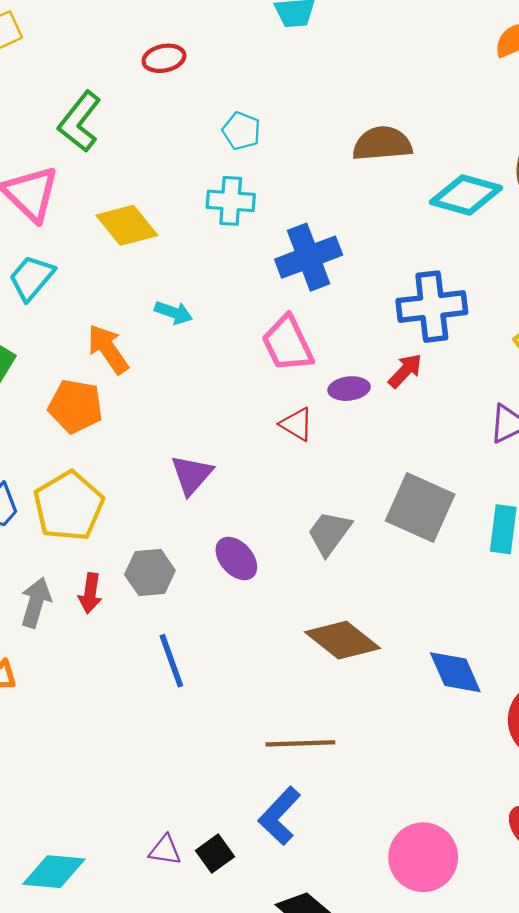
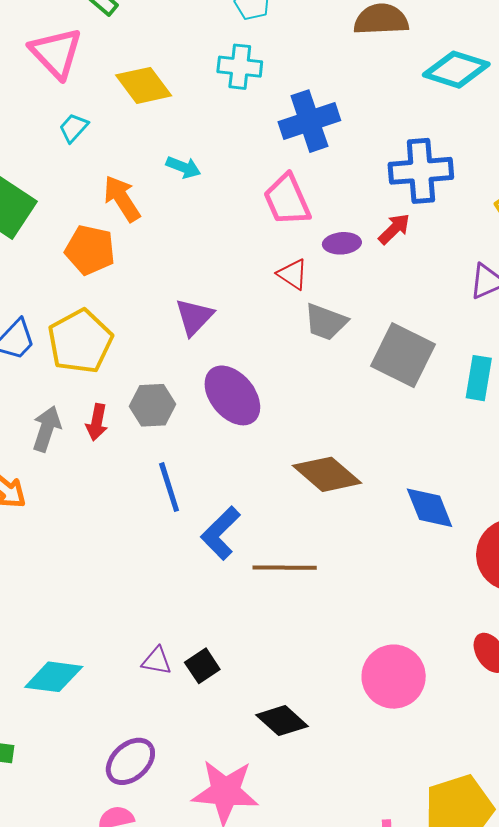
cyan trapezoid: (32, 278) -> (74, 128), moved, size x0.7
gray trapezoid: (329, 533) -> (326, 322), moved, turned -108
purple ellipse: (236, 558) -> (232, 395), size x1.5
blue L-shape: (280, 816) -> (221, 533), moved

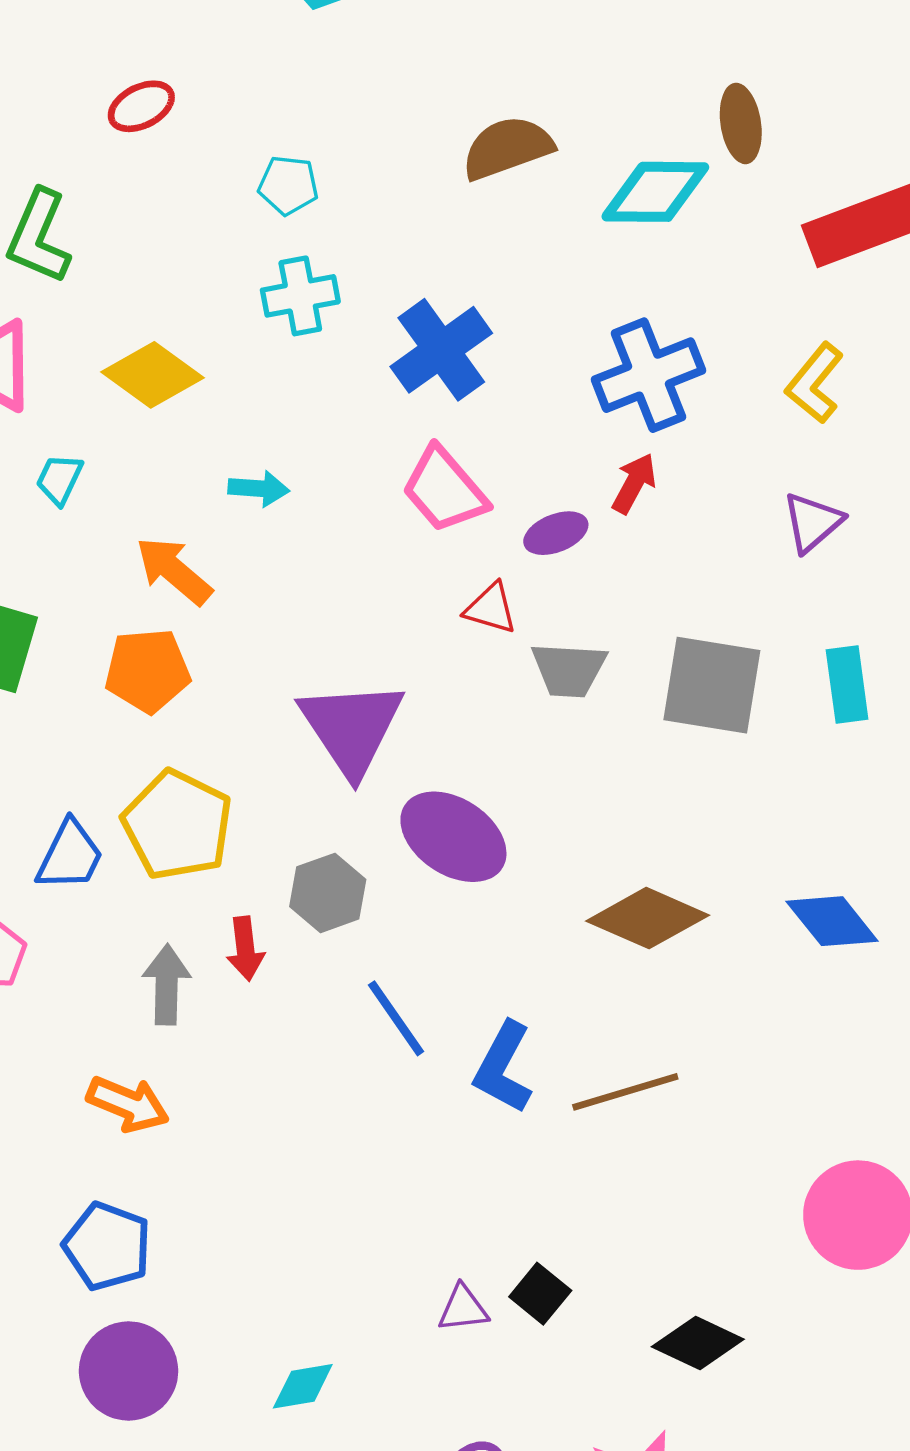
purple triangle: (194, 317) -> (352, 728), size x1.6
cyan diamond: (54, 677) -> (303, 1386), size x0.7

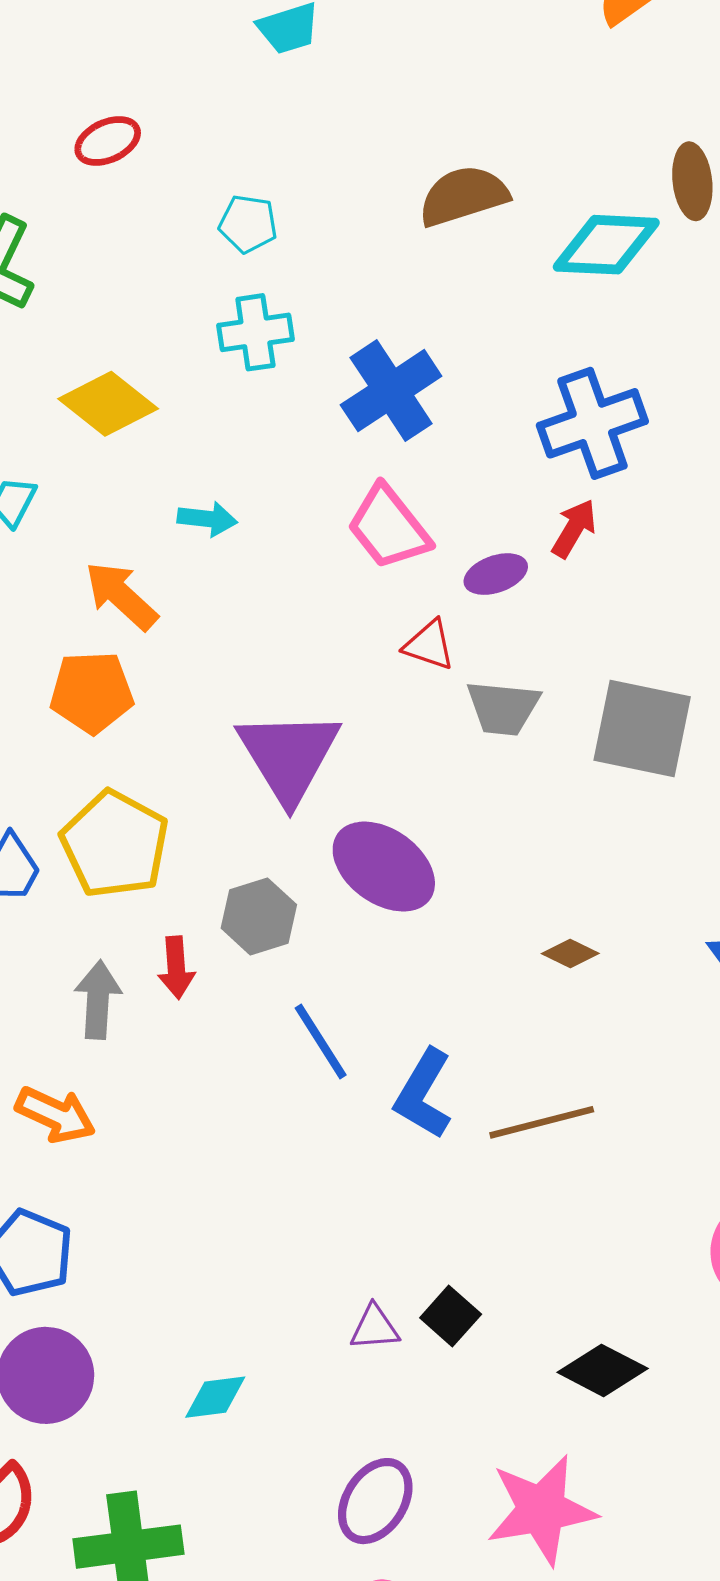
brown diamond: (648, 918) -> (570, 953), size x0.5

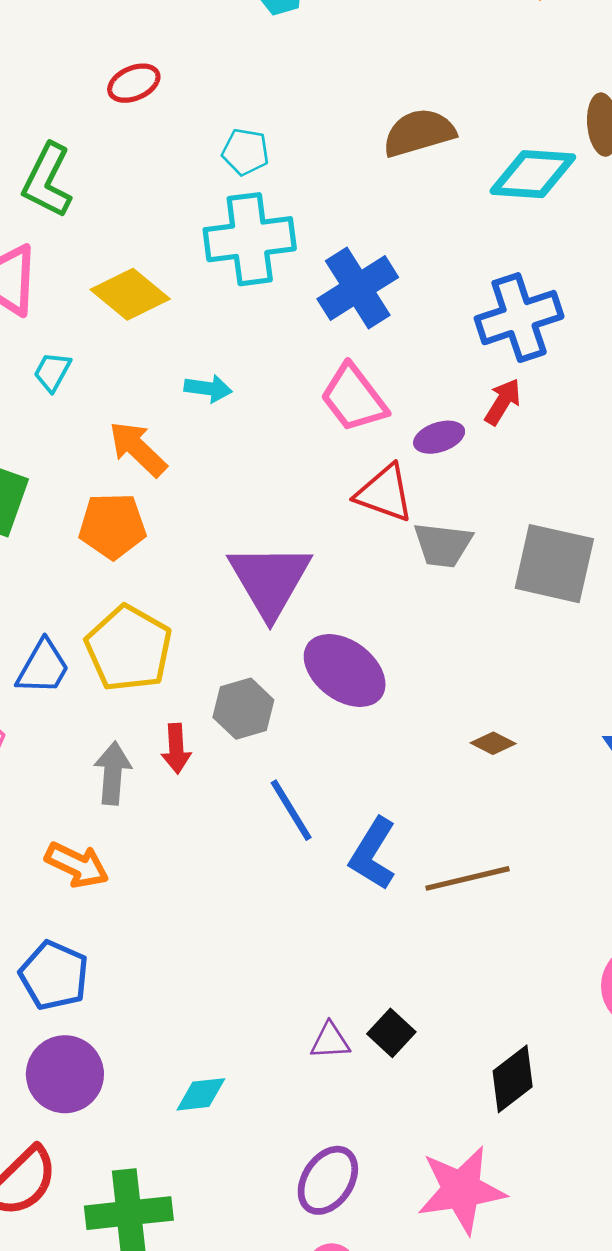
cyan cross: (255, 332) -> (250, 239), size x1.5
red triangle: (429, 645) -> (384, 493), size x1.4
black diamond: (603, 1370) -> (513, 1079), turned -66

